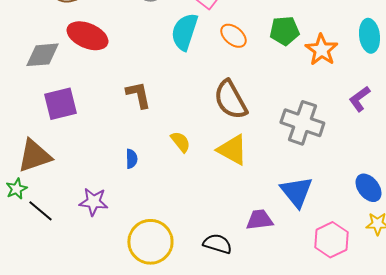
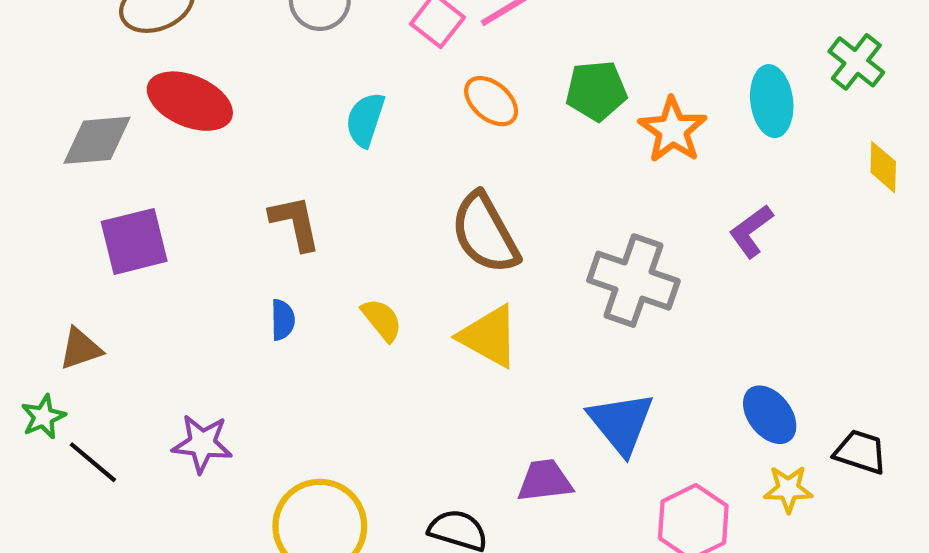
cyan semicircle: (184, 32) -> (365, 120), moved, size x0.7
brown triangle: (34, 156) -> (80, 349), size x0.6
blue semicircle: (131, 159) -> (283, 320), moved

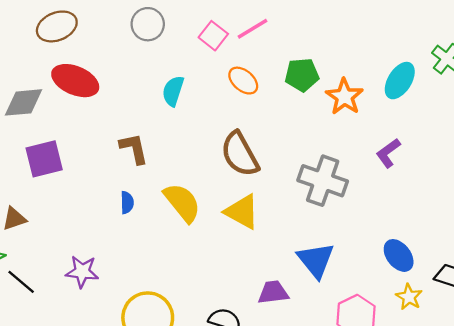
cyan ellipse: (772, 101) -> (400, 81), turned 39
yellow semicircle: (382, 320) -> (182, 203), size x1.6
yellow star: (788, 489) -> (409, 297), turned 30

